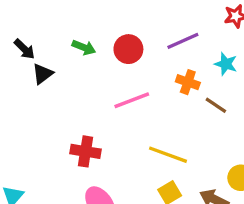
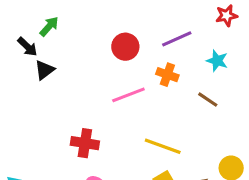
green arrow: (84, 47) -> (49, 26), moved, turned -70
orange cross: (188, 82) -> (167, 75), moved

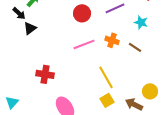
orange cross: (167, 75) -> (112, 40), moved
red cross: (85, 143) -> (45, 74), moved
yellow line: (163, 146) -> (106, 77), turned 40

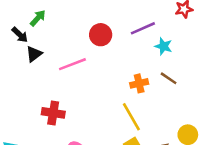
cyan star: (141, 22) -> (163, 46), moved
orange cross: (112, 40) -> (139, 83), moved, turned -32
pink line: (84, 44) -> (72, 64), moved

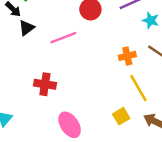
yellow line: (131, 117) -> (138, 88), moved

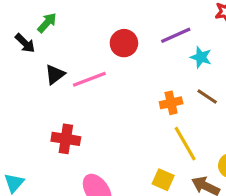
black triangle: (27, 28) -> (55, 75), moved
yellow square: (121, 116) -> (163, 180), turned -35

